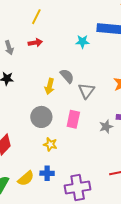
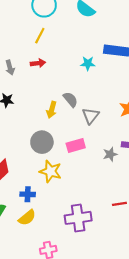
pink rectangle: (73, 119) -> (76, 146), turned 60
yellow star: (50, 144) -> (51, 171), size x1.5
blue cross: (47, 173) -> (28, 194), moved
yellow semicircle: (26, 178) -> (27, 218), moved

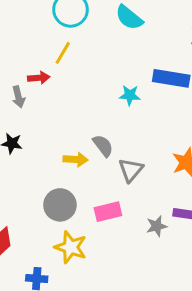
red arrow: (38, 63) -> (39, 78), moved
yellow arrow: (52, 110) -> (76, 159), turned -105

